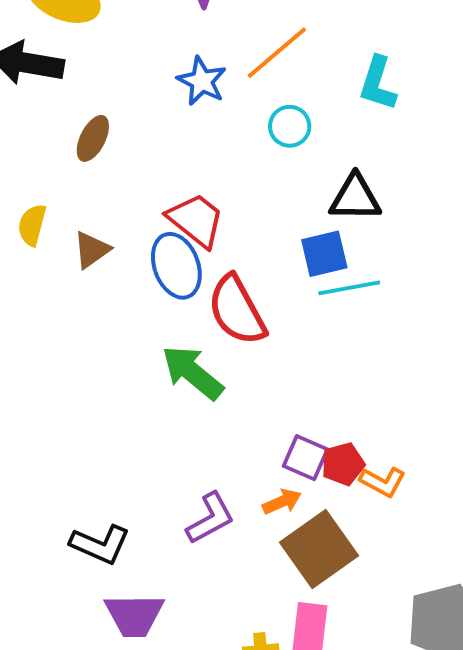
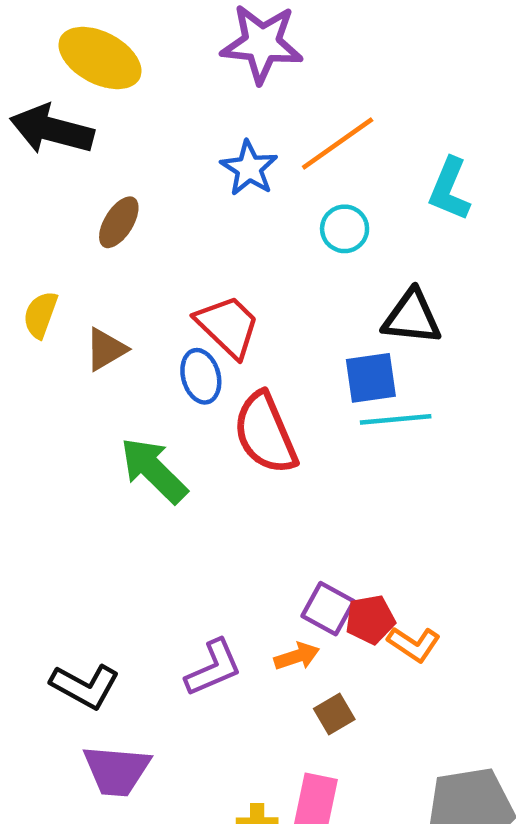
blue ellipse: (176, 266) -> (201, 376), size x0.7
green arrow: (193, 373) -> (154, 470), moved
brown square: (319, 549) -> (334, 714), size x0.5

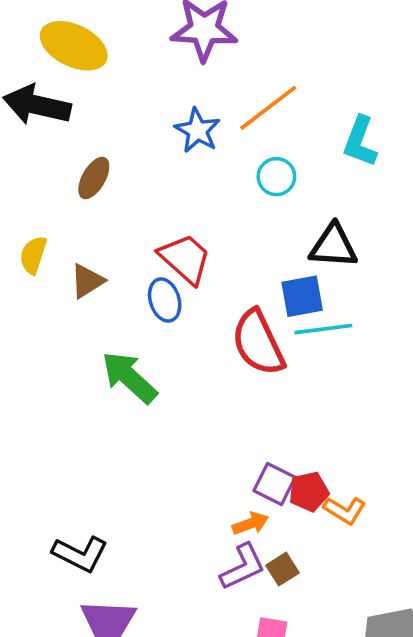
red semicircle: (265, 433) -> (258, 343), moved
purple L-shape: (213, 668) -> (243, 567), moved

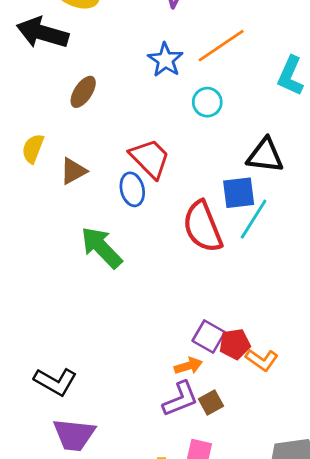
cyan circle: (276, 177) -> (207, 102), moved
cyan line: (323, 329) -> (254, 219), turned -54

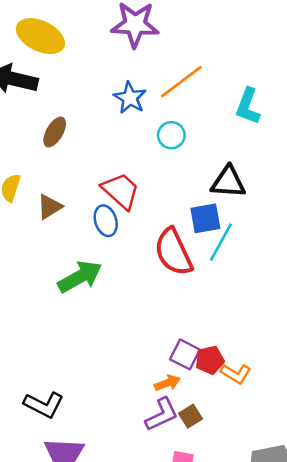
green arrow: (101, 247) -> (80, 277), turned 108

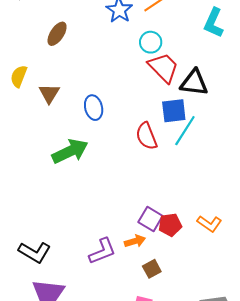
red trapezoid: (121, 191) -> (163, 68), moved
brown triangle: (50, 207) -> (49, 93), turned -30
red semicircle: (173, 252) -> (146, 136), size x0.7
orange L-shape: (236, 374) -> (209, 224), moved
purple L-shape: (162, 414) -> (102, 251), moved

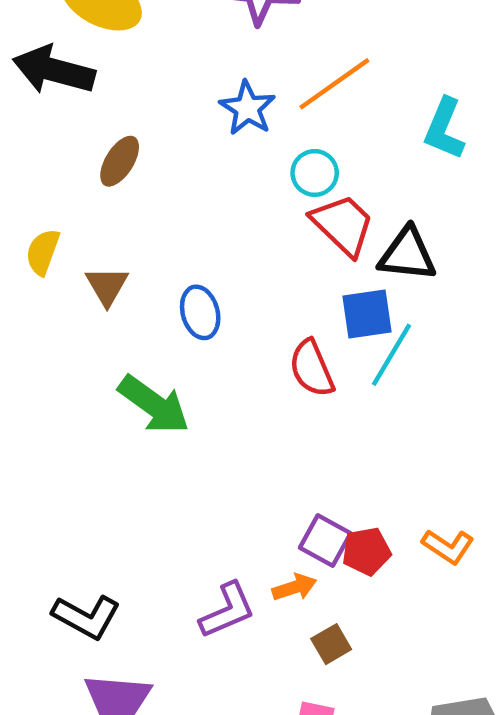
green arrow: (70, 151) -> (154, 405), turned 63

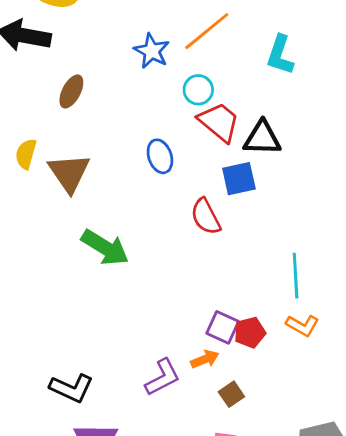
brown triangle: (107, 286) -> (69, 173), size x1.5
blue ellipse: (200, 312) -> (160, 156), moved
cyan line: (391, 355) -> (296, 276), moved, turned -30

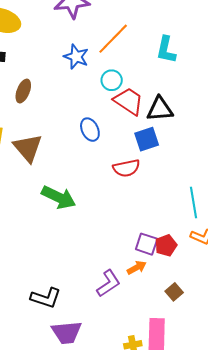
red semicircle: (206, 217) -> (126, 168), turned -68
brown square: (231, 394) -> (174, 292), moved

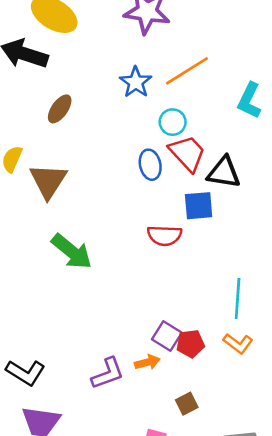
blue ellipse: (90, 130) -> (150, 165), moved

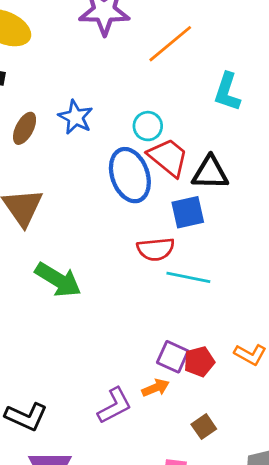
orange line: (187, 71) -> (170, 44), moved
blue star: (136, 82) -> (75, 117), moved
blue ellipse: (150, 165) -> (130, 175), size x1.6
cyan line: (238, 298) -> (188, 277), moved, turned -75

